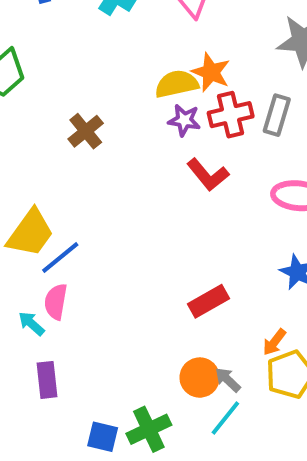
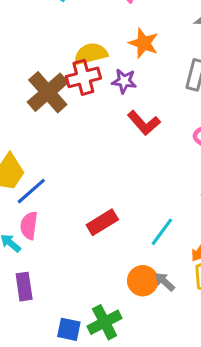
yellow semicircle: (177, 84) -> (91, 54), moved
red cross: (231, 115) -> (83, 77), moved
brown cross: (86, 131) -> (48, 92), size x1.5
red rectangle: (208, 301) -> (102, 222), moved
cyan line: (225, 418) -> (162, 232), moved

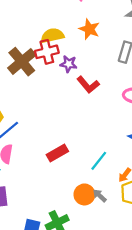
purple star: (124, 81) -> (69, 64), moved

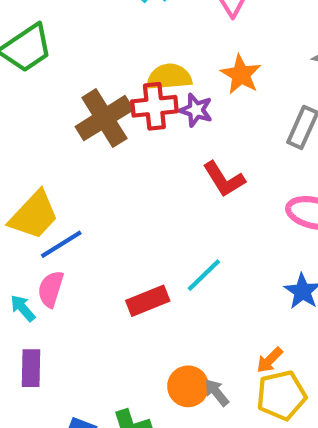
purple star: (69, 64) -> (196, 110), moved
cyan line: (99, 161) -> (204, 275), moved

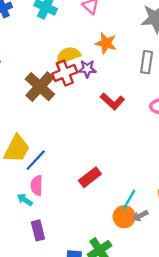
cyan line: (204, 275) -> (129, 200), moved
gray arrow: (217, 393) -> (140, 216), turned -63

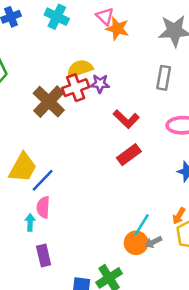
orange star: (106, 43) -> (117, 29), moved
red rectangle: (90, 177) -> (129, 155), moved
cyan arrow: (25, 200) -> (30, 222), turned 56

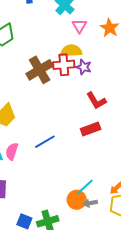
pink triangle: (105, 16) -> (79, 26), moved
blue line: (43, 180) -> (45, 142), moved

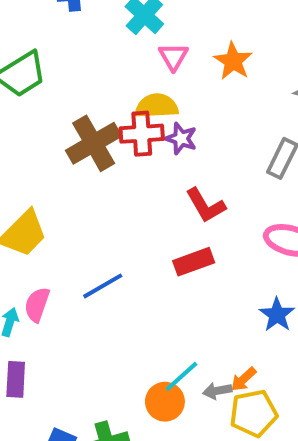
gray arrow: (90, 203) -> (217, 391), moved

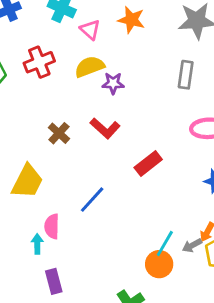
red cross: (142, 134) -> (39, 62), moved
brown cross: (94, 143) -> (59, 133), moved, size x0.6
red L-shape: (206, 205) -> (105, 128), moved

